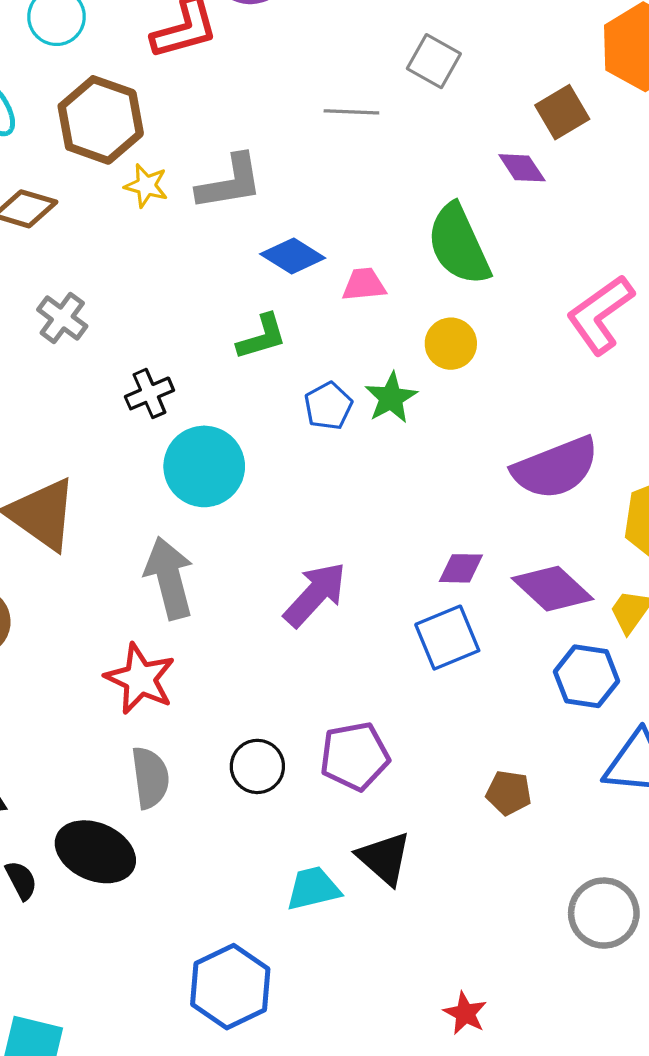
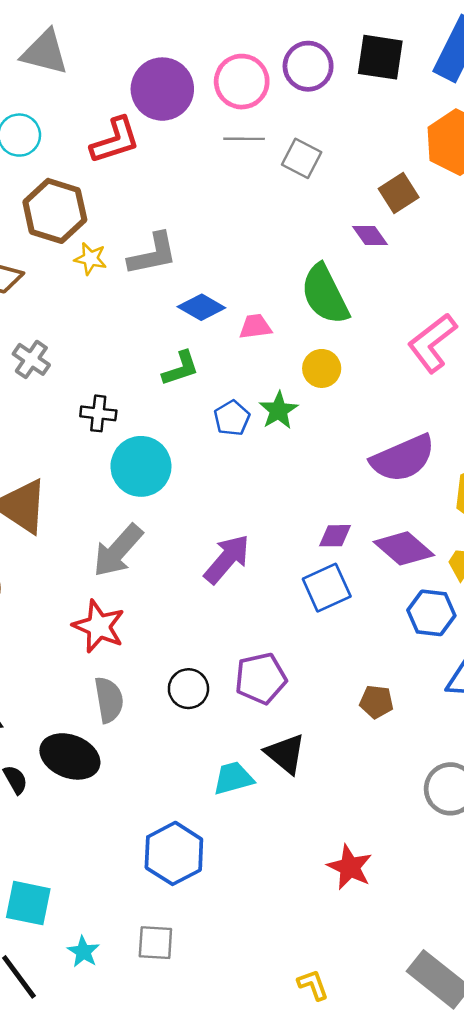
gray line: (351, 112) -> (244, 139), moved
black cross: (149, 393) -> (98, 413), turned 32
gray arrow: (169, 578) -> (118, 551), turned -122
red star: (465, 1013) -> (350, 867), size x1.4

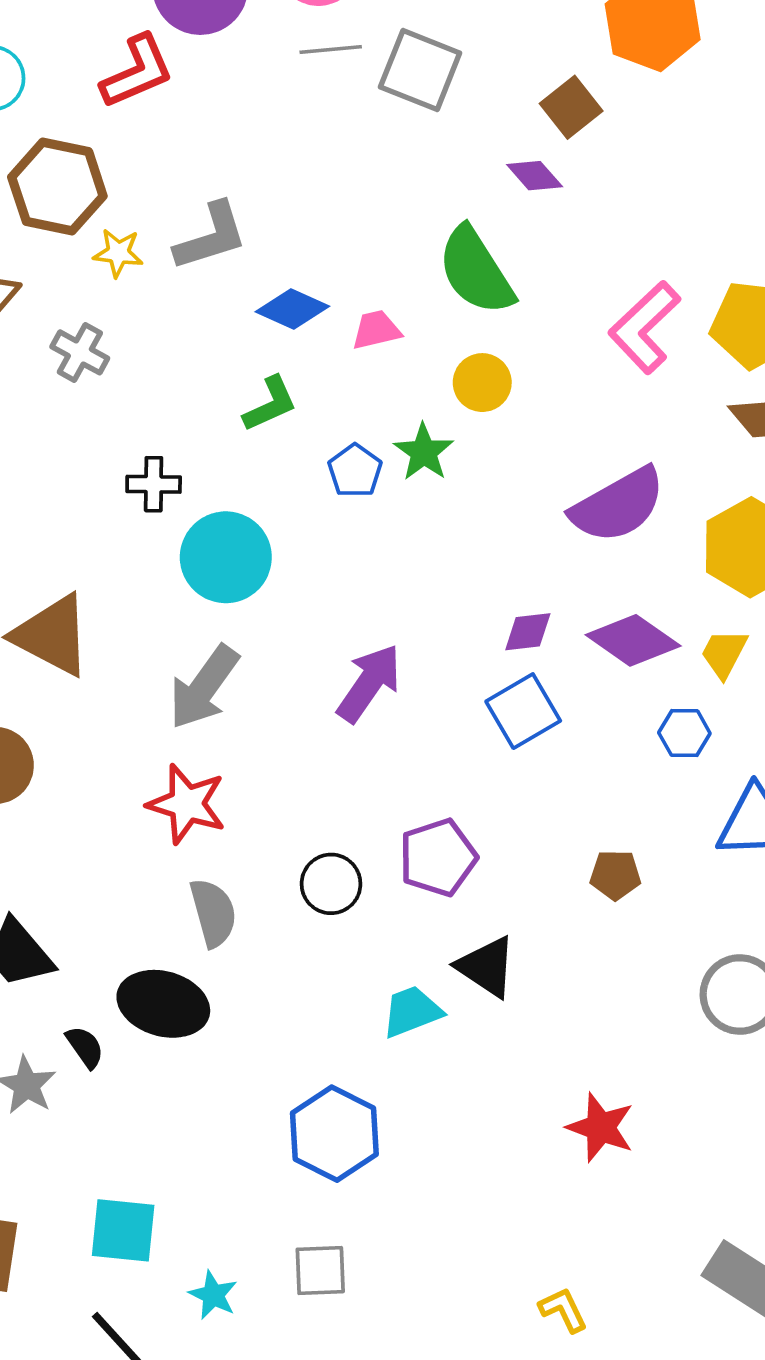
gray square: (302, 158) -> (420, 70), size x1.4
gray cross: (31, 359) -> (80, 352), moved
blue hexagon: (431, 613) -> (684, 733), size x0.7

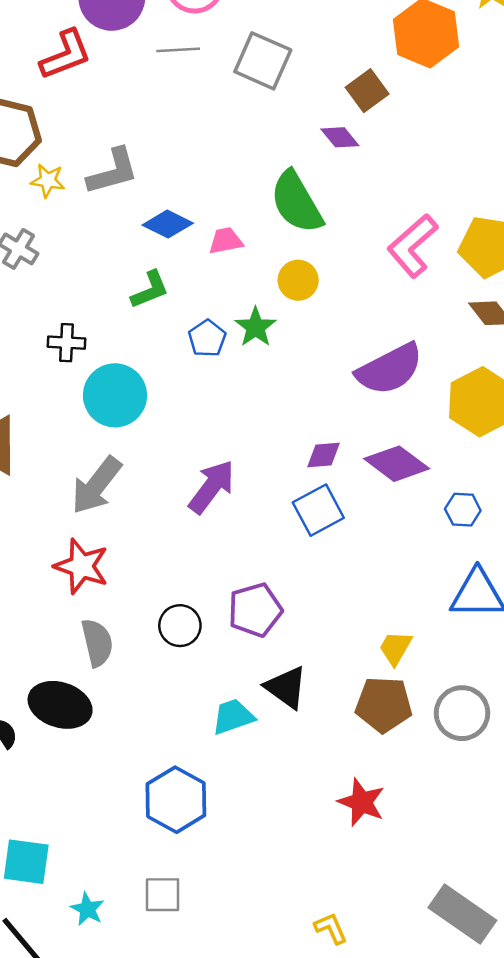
gray line: (331, 49) -> (178, 50), moved
yellow trapezoid: (724, 654) -> (395, 648), moved
blue hexagon: (684, 733) -> (463, 510), moved
brown pentagon: (615, 875) -> (384, 705), moved, size x1.6

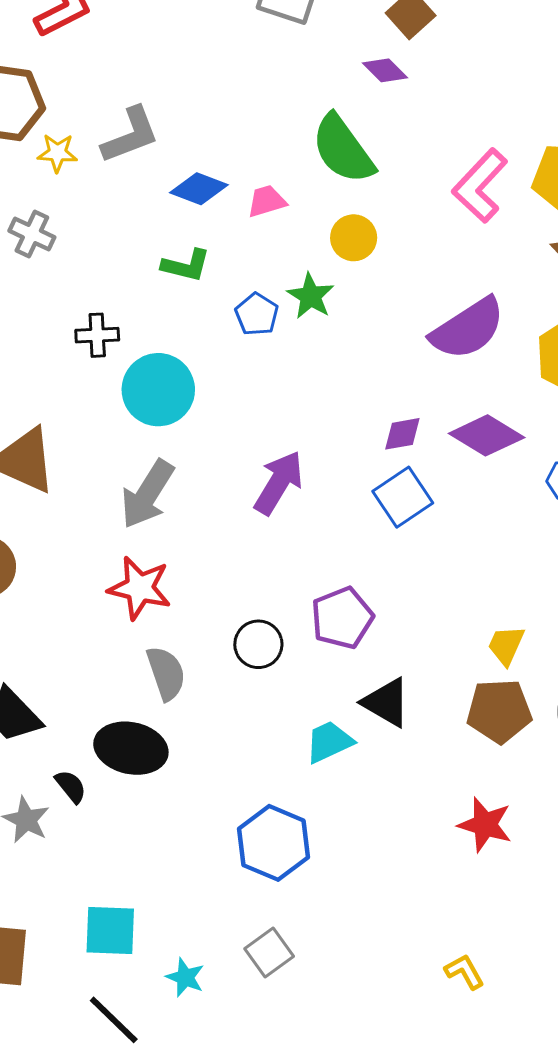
green L-shape: (150, 290) -> (186, 265), turned 42
gray square: (163, 895) -> (269, 952), turned -30

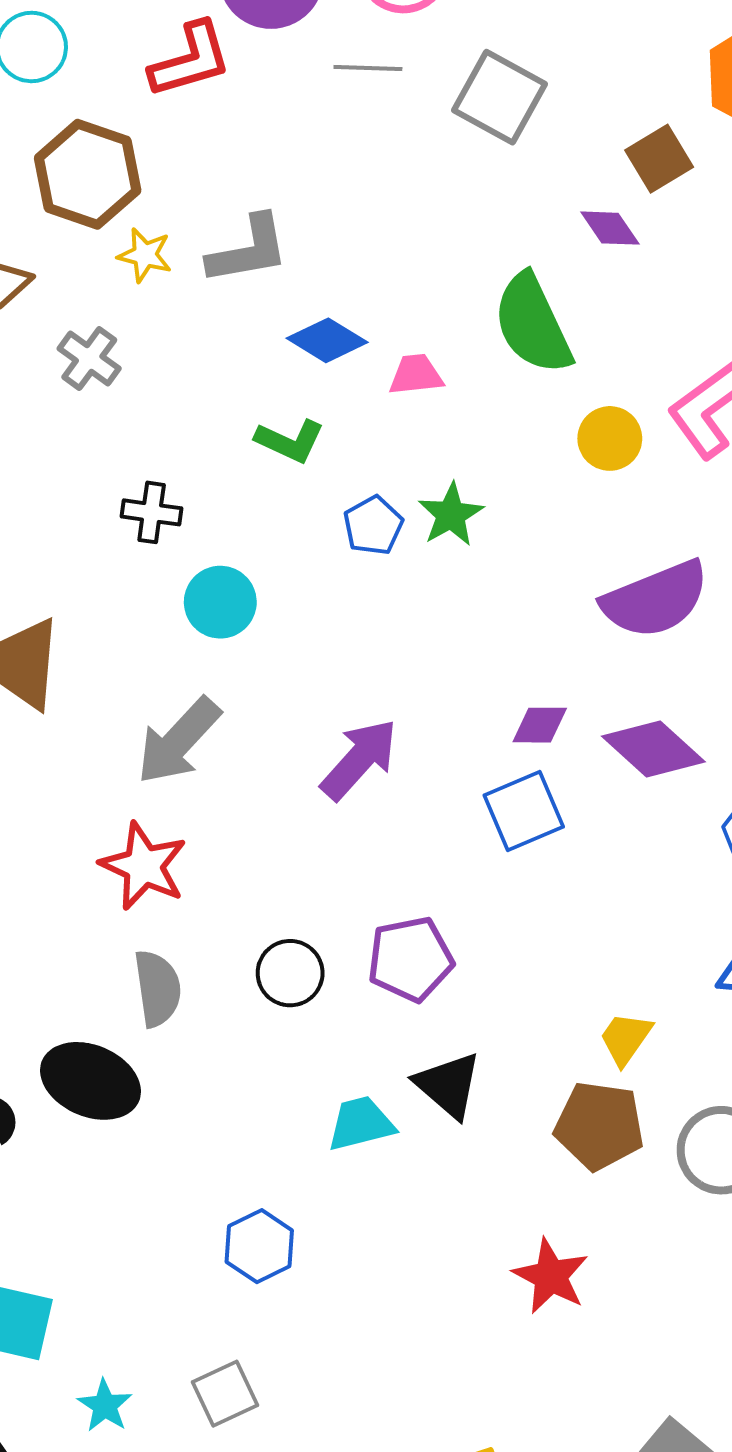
yellow circle: (354, 238) -> (610, 438), moved
cyan circle: (158, 390) -> (220, 602), size x0.7
blue hexagon: (274, 843) -> (259, 1246), size x0.7

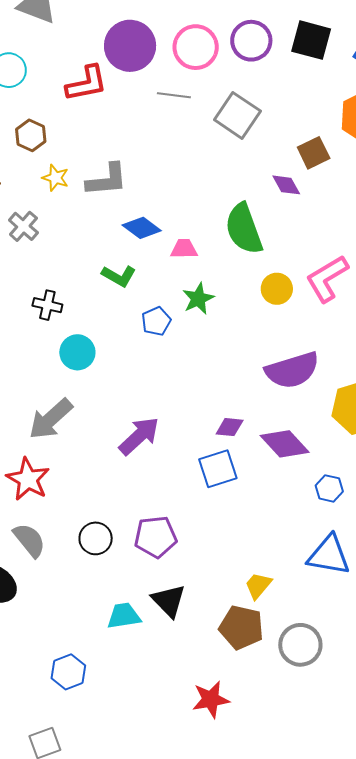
brown hexagon: (88, 174) -> (31, 135), size x0.6
green star: (451, 515) -> (198, 299), moved
gray semicircle: (158, 988) -> (29, 540), turned -36
red star: (551, 1276) -> (211, 699), turned 30

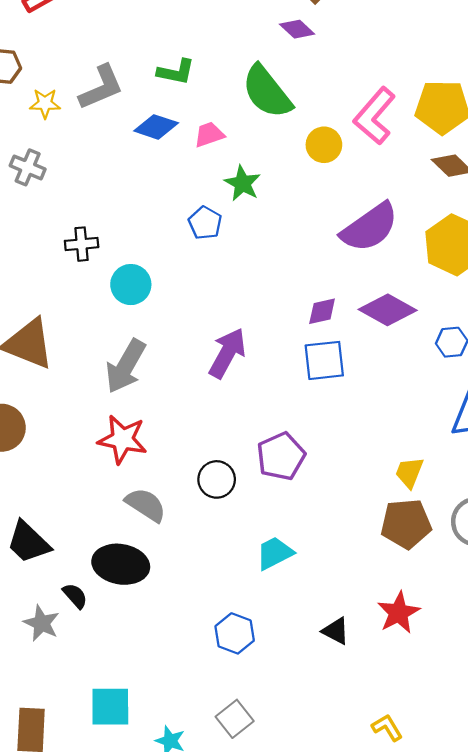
green L-shape: (119, 276) -> (176, 72), moved
blue square: (218, 469) -> (324, 360), turned 30
black triangle: (169, 601) -> (336, 631), moved, size x0.7

